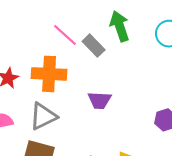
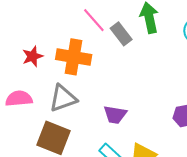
purple trapezoid: (99, 100) -> (115, 115), moved

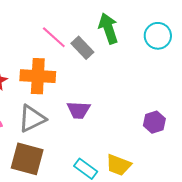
purple trapezoid: (115, 115) -> (79, 110), moved

